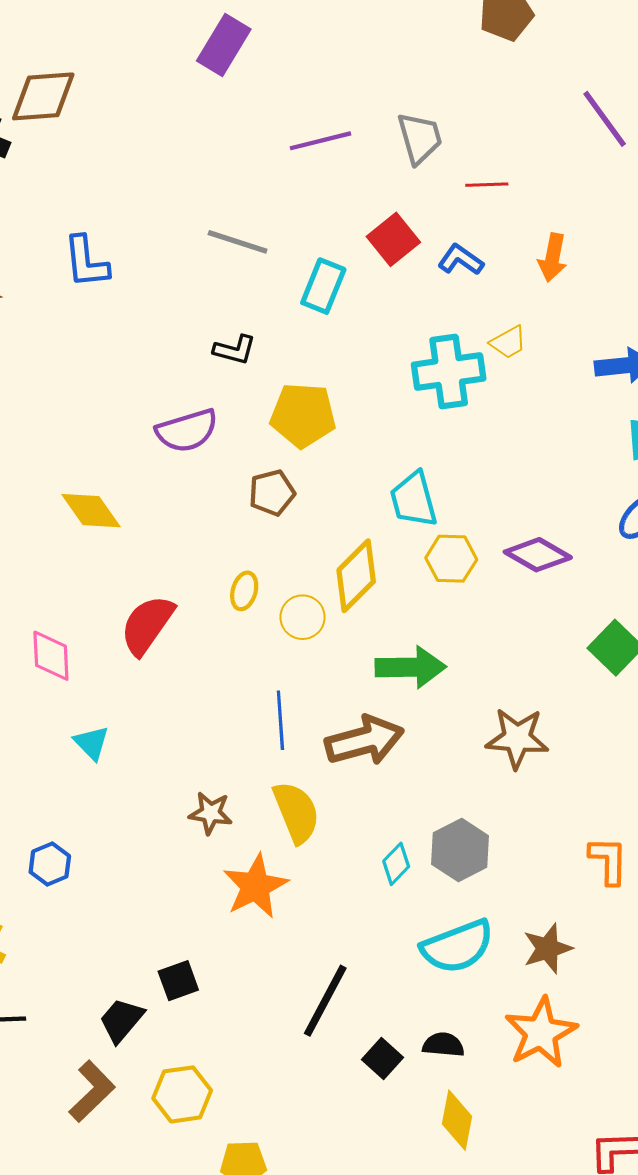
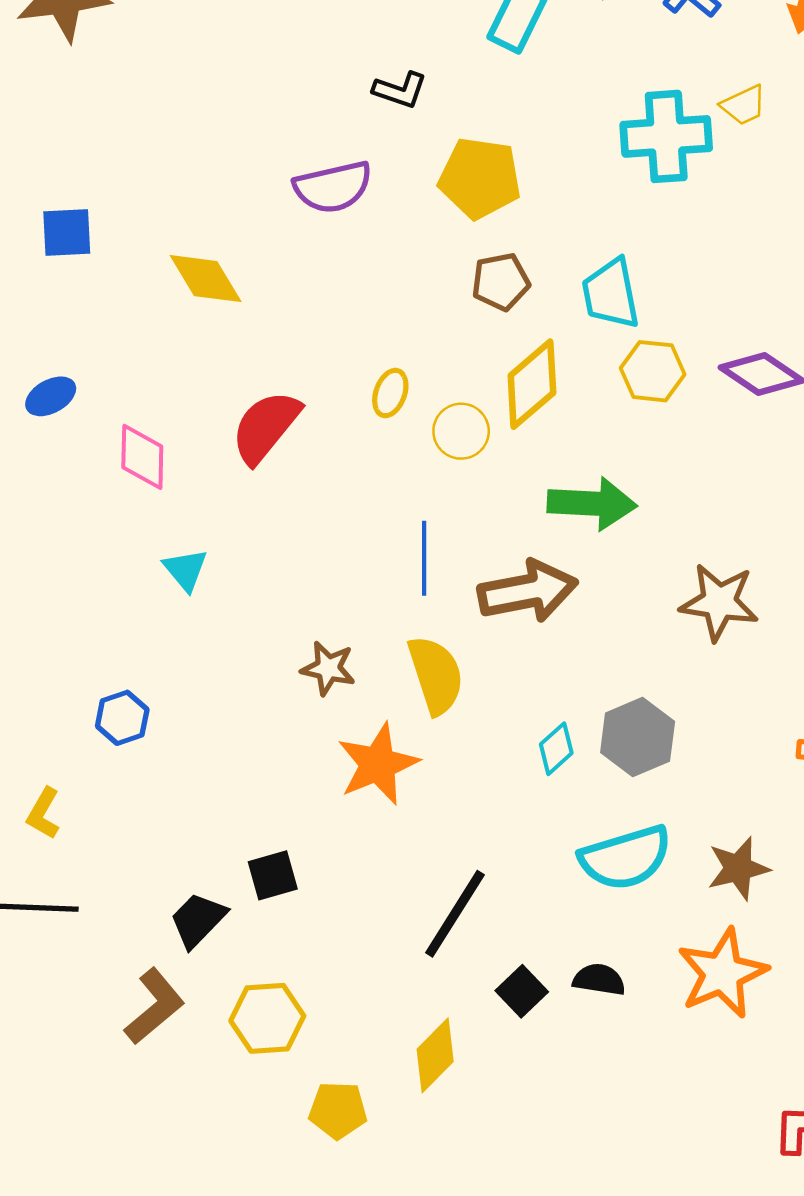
brown pentagon: (272, 493) -> (501, 282), moved
yellow diamond: (457, 1120) -> (435, 1055), moved, turned 30

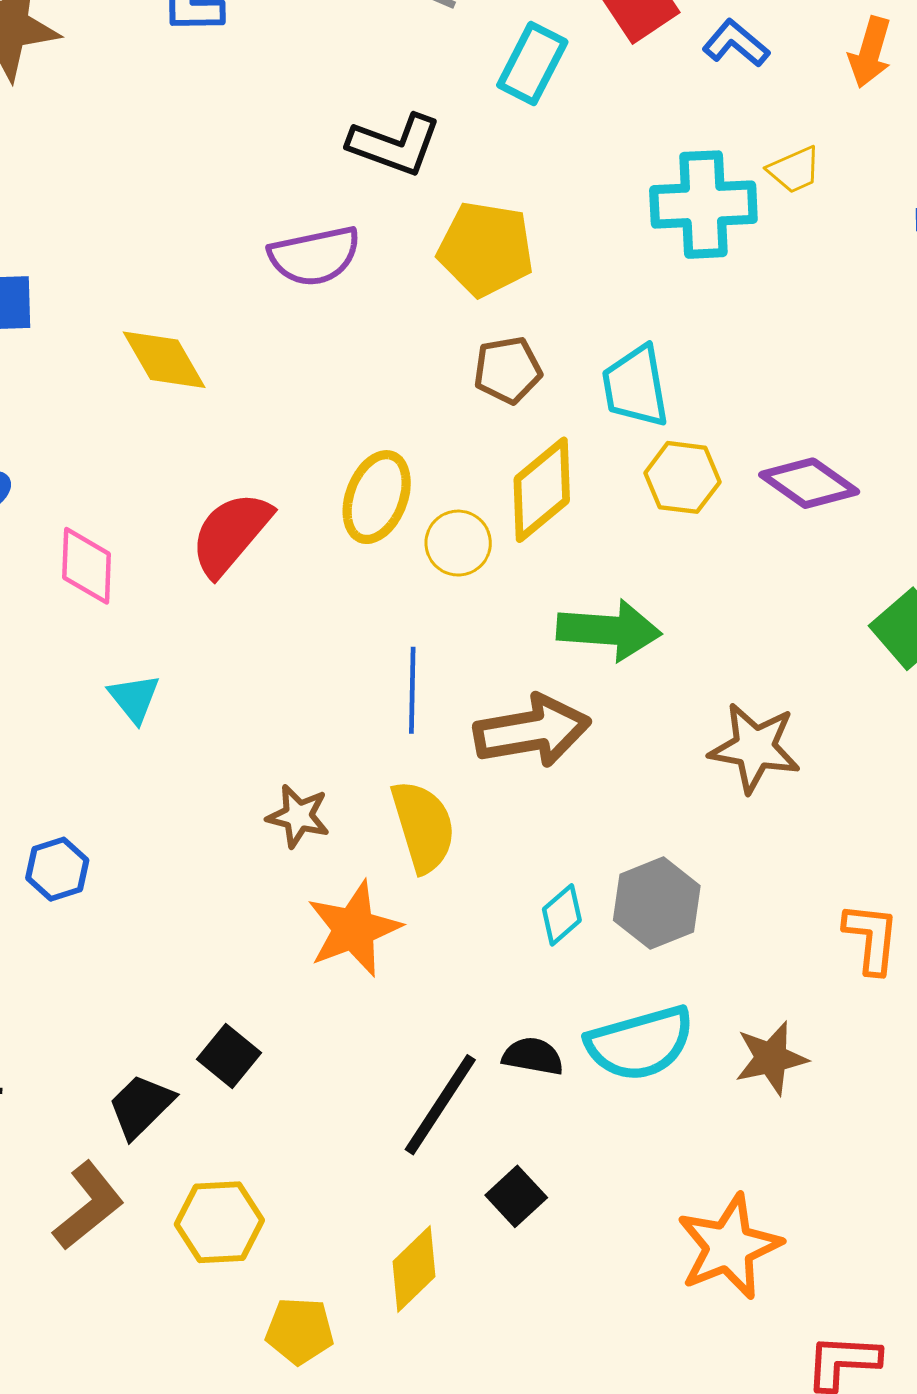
black L-shape: (400, 90) -> (395, 145), size x1.5
yellow ellipse: (390, 393) -> (377, 497), size x1.6
black square: (273, 875) -> (229, 1056), turned -36
orange star: (722, 973) -> (729, 1247), moved
black semicircle: (599, 980) -> (533, 1056), moved

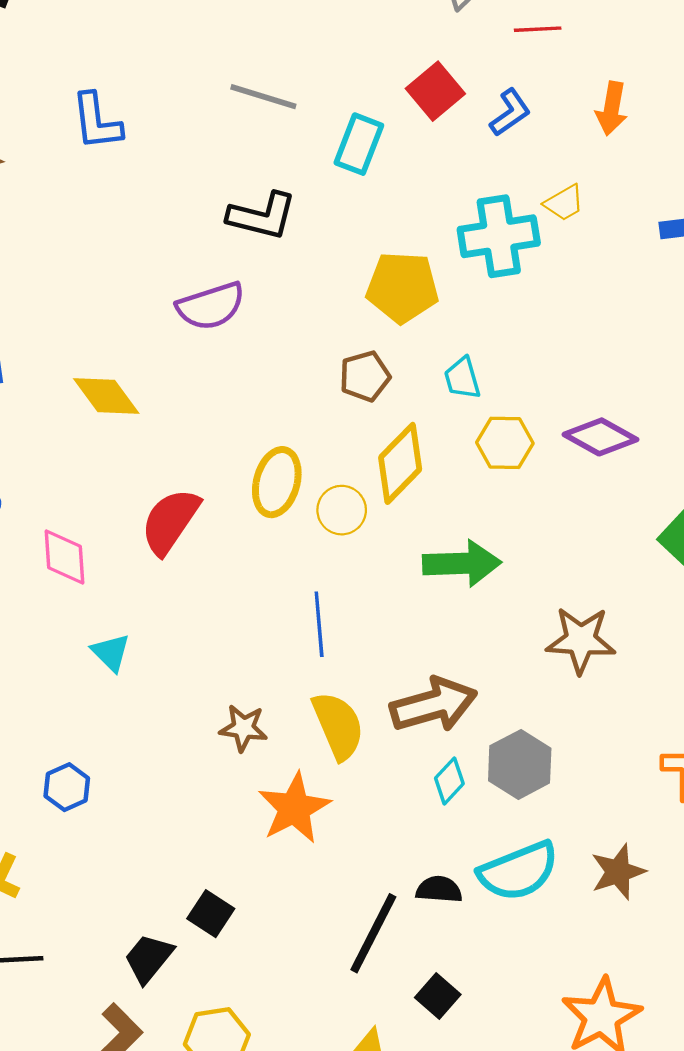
blue L-shape: (736, 43) -> (510, 113), turned 111
yellow pentagon: (486, 249) -> (402, 287), moved
cyan trapezoid: (636, 386) -> (462, 378), size x0.7
brown arrow: (532, 731) -> (434, 705), moved

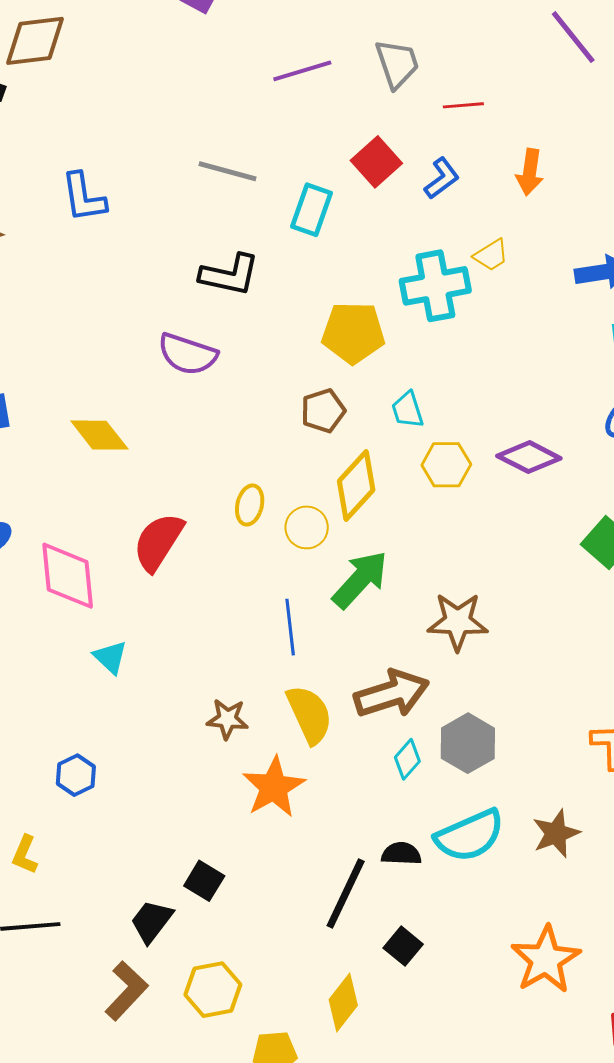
purple semicircle: (211, 306) -> (188, 354), turned 38
yellow ellipse: (277, 482) -> (250, 505), size x0.7
pink diamond: (64, 557) -> (68, 576), size x1.4
green arrow: (462, 563) -> (360, 580), moved, turned -44
brown star: (581, 640) -> (458, 622), moved

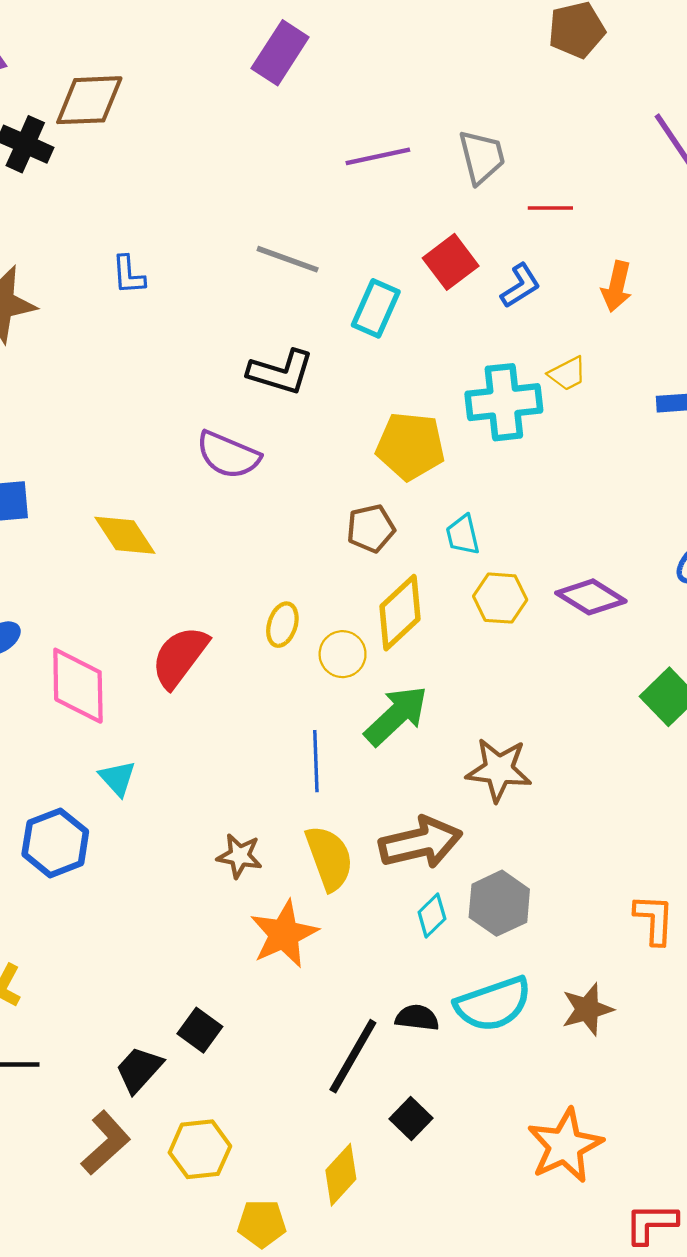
blue L-shape: (84, 197) -> (129, 275), size x0.7
blue hexagon: (76, 775) -> (55, 843), moved, size x1.5

